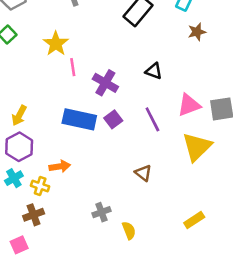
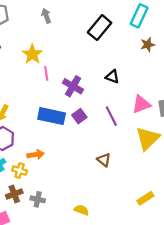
gray cross: (101, 212) -> (38, 199), moved, turned 32
yellow semicircle: (129, 230) -> (81, 210), moved, turned -48

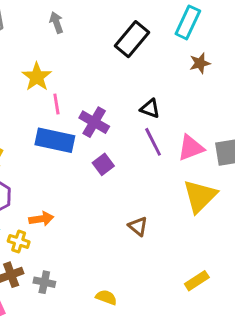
blue rectangle: (52, 116) -> (55, 140), moved
purple line: (111, 116) -> (153, 142), moved

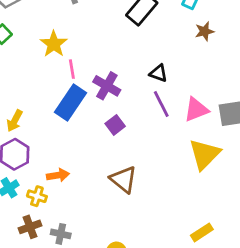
blue rectangle: (55, 140) -> (70, 103), turned -68
brown triangle: (138, 226) -> (124, 179), moved, size x1.5

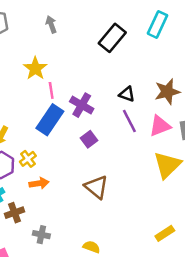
brown star: (205, 31) -> (167, 92), moved, size x1.5
yellow cross: (37, 196) -> (28, 159), moved, turned 35
brown cross: (30, 227) -> (14, 213), moved

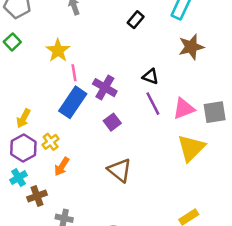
black rectangle: (112, 38) -> (136, 20), size x0.6
brown star: (167, 92) -> (191, 47), moved
orange arrow: (39, 183) -> (62, 166), turned 132

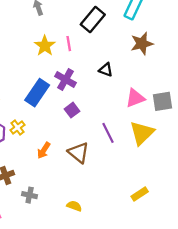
black rectangle: (136, 20) -> (93, 20), size x1.6
yellow star: (58, 51) -> (45, 46), moved
pink line: (74, 73) -> (69, 44), moved
purple line: (153, 104) -> (108, 133), moved
orange arrow: (62, 166) -> (44, 150), moved

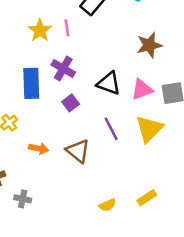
brown star: (142, 44) -> (149, 45), moved
black triangle: (106, 70) -> (109, 83), moved, size x1.5
blue rectangle: (37, 93) -> (31, 83), turned -36
orange arrow: (44, 150) -> (39, 148), turned -112
yellow semicircle: (74, 206) -> (107, 205), moved, turned 136

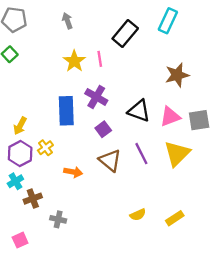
brown triangle: (78, 151) -> (110, 160), moved
yellow semicircle: (107, 205) -> (138, 215), moved

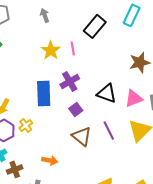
purple cross: (96, 97) -> (70, 81), turned 30
orange arrow: (73, 172) -> (50, 160), moved

